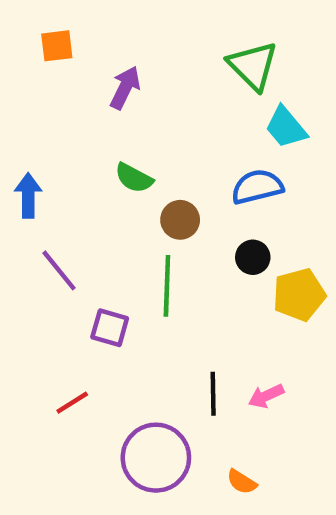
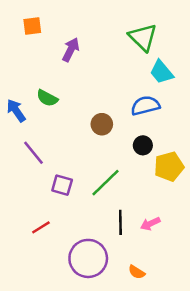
green semicircle: (134, 178) -> (47, 98), moved
blue arrow: (28, 196) -> (16, 111), turned -35
green line: (167, 286) -> (106, 183), moved, turned 44

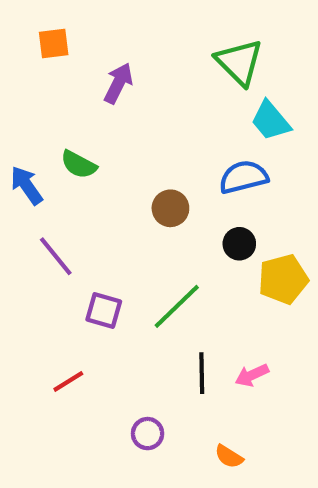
purple circle: (88, 258) -> (148, 434), size x0.5

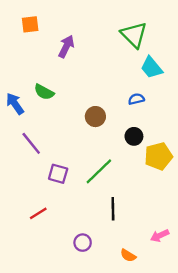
blue semicircle: (243, 177) -> (136, 99), size x0.6
pink arrow: (252, 375) -> (160, 236), moved

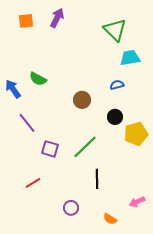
purple arrow: (66, 46) -> (57, 18), moved
cyan trapezoid: (151, 67) -> (130, 58), turned 120

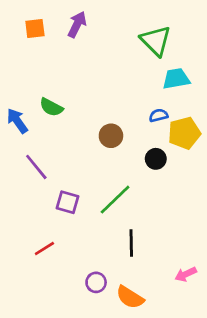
yellow pentagon: (136, 134) -> (184, 133), moved
orange semicircle: (110, 219) -> (130, 297), moved, size x1.5

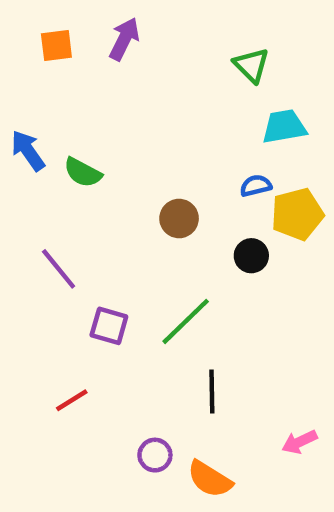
green triangle: (156, 41) -> (251, 65), size x0.7
blue arrow: (17, 121) -> (28, 151), moved

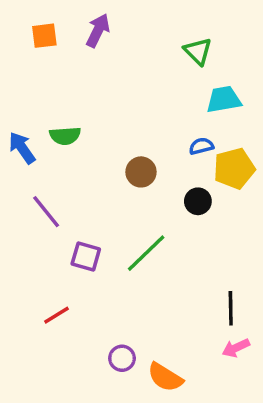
blue arrow: (28, 151) -> (22, 148), moved
green semicircle: (83, 173) -> (65, 136), turned -32
black line: (212, 392) -> (231, 308), moved

